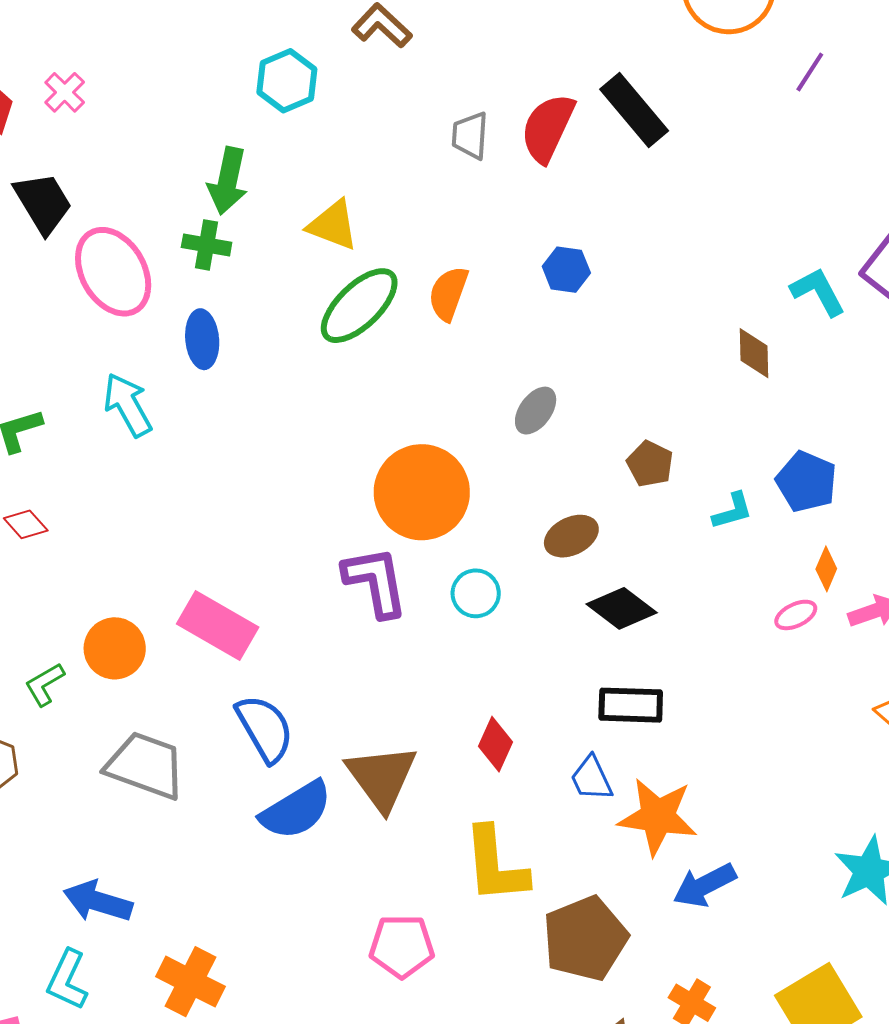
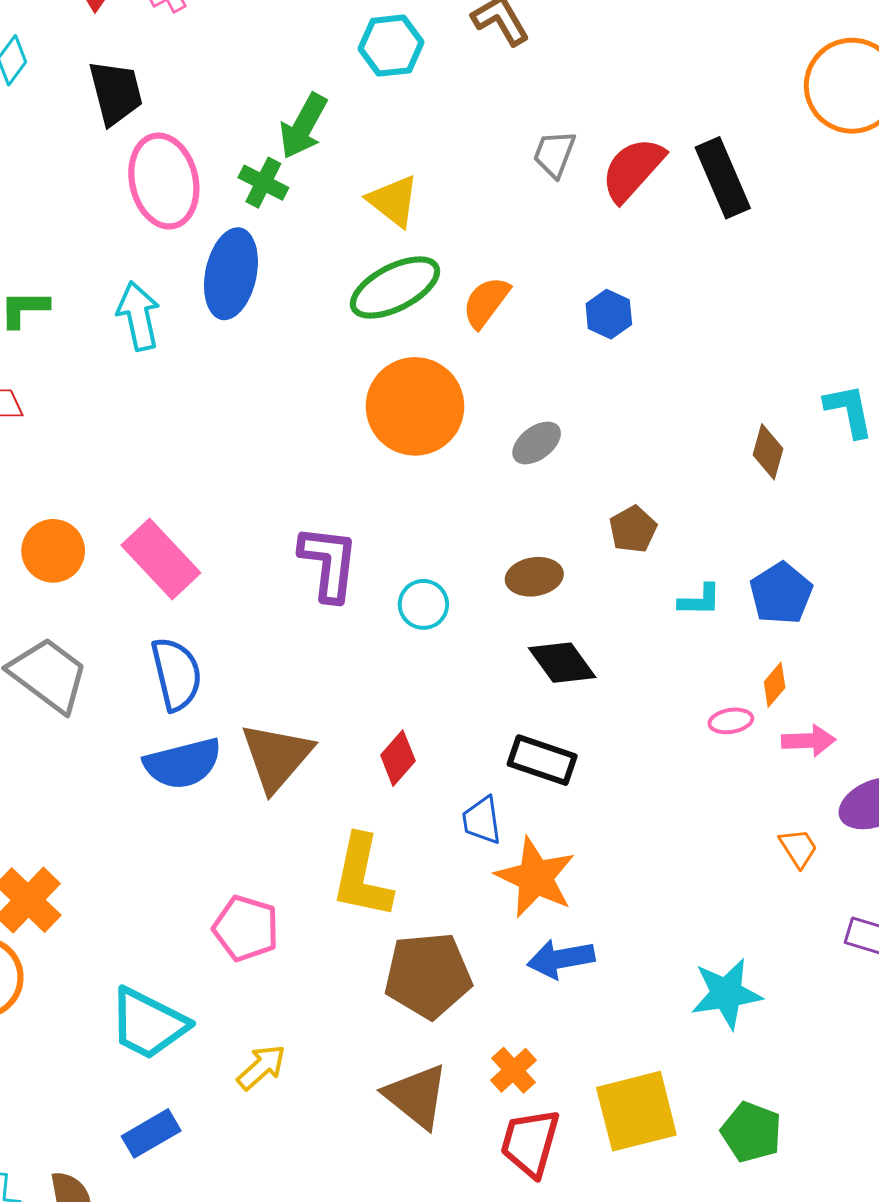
blue ellipse: (202, 339) -> (231, 274), size x1.5
orange circle: (422, 492) -> (415, 406), moved

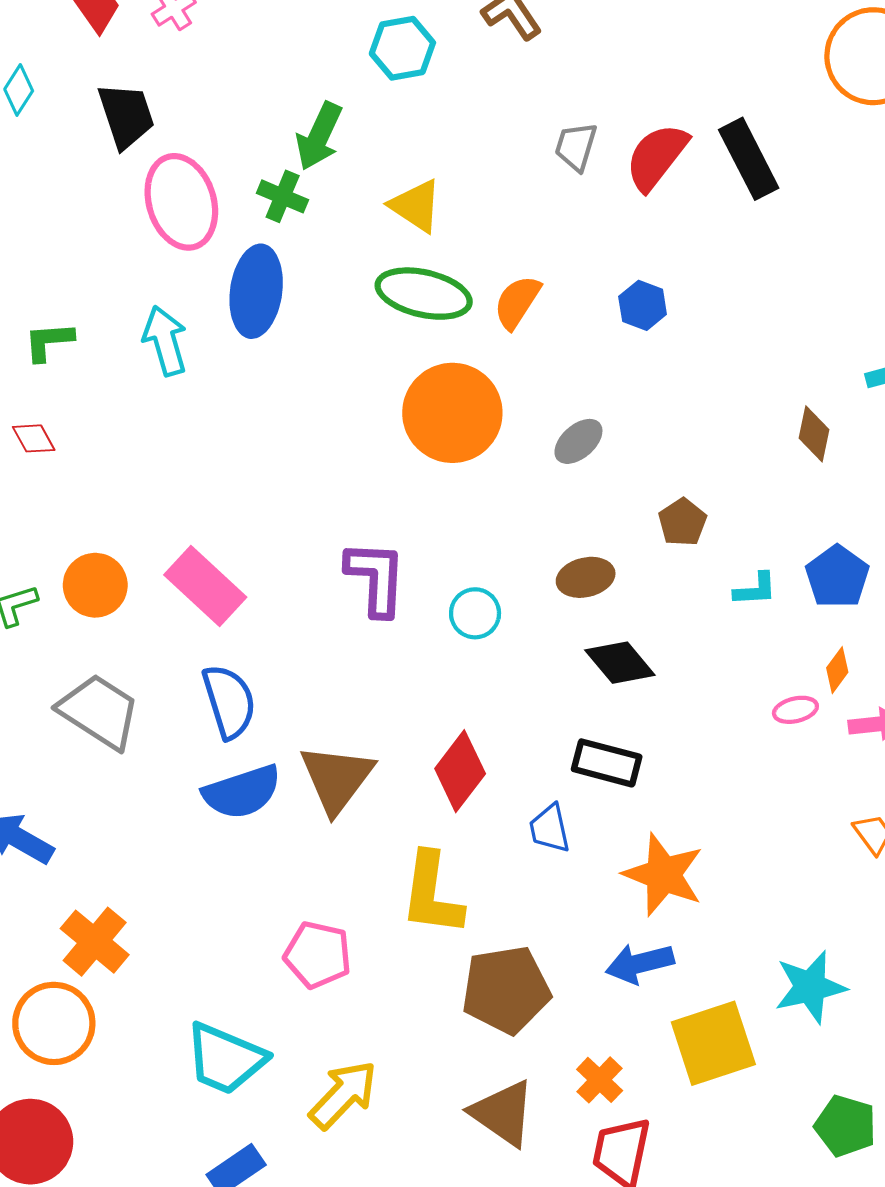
green ellipse: (395, 288) -> (424, 294), turned 44
red diamond: (398, 758) -> (460, 771), size x1.4
orange star: (535, 877) -> (663, 875), moved
yellow arrow: (261, 1067) -> (343, 1095), size x1.4
yellow square: (636, 1111) -> (713, 1043), moved

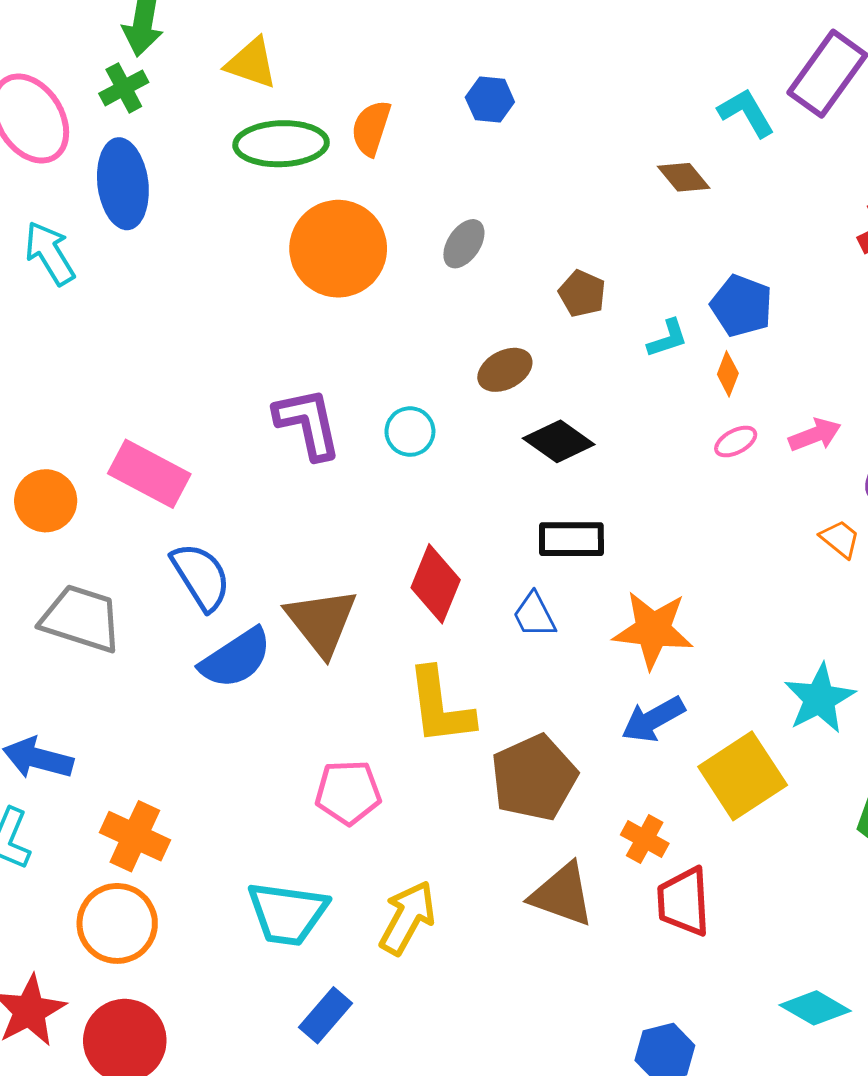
green cross: (283, 196) -> (124, 88), turned -36
brown diamond: (814, 434) -> (684, 177), turned -36
orange diamond: (837, 670) -> (728, 374), moved

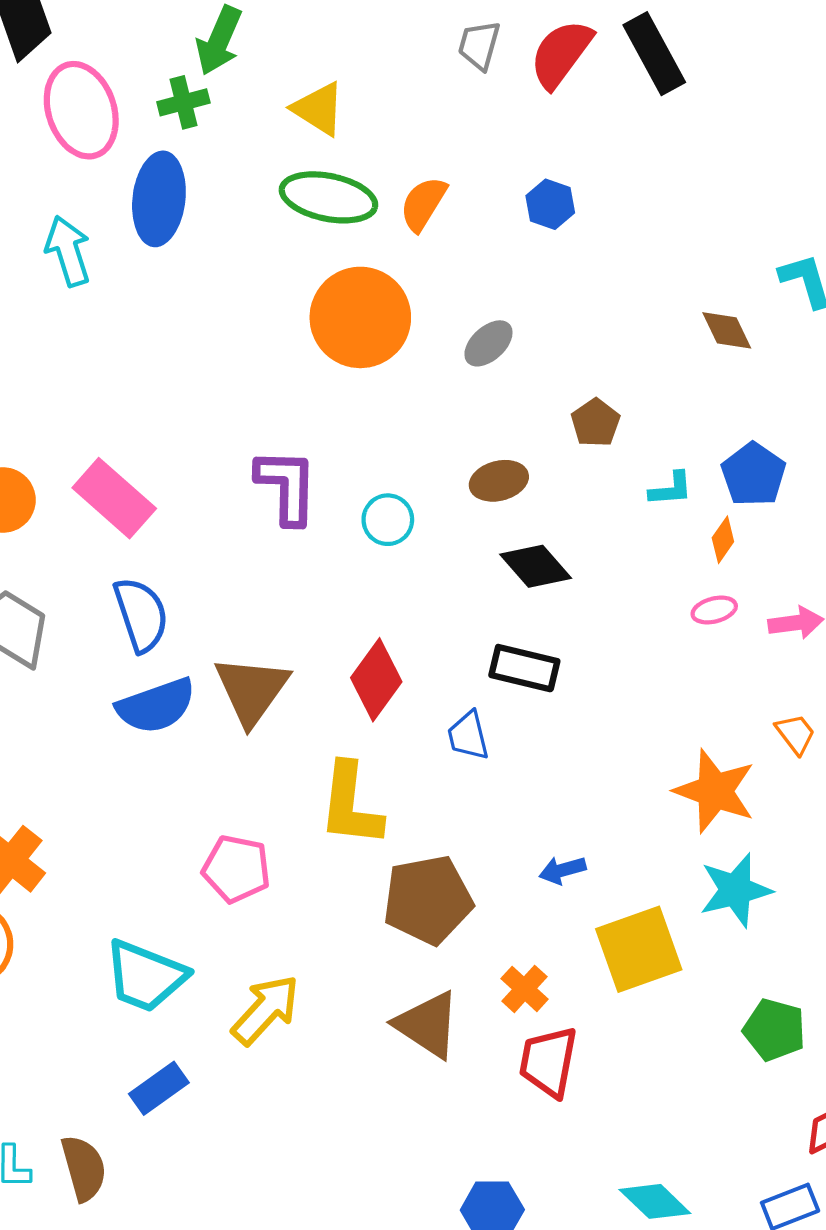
orange star: (653, 630) -> (715, 791), moved
blue arrow: (653, 719) -> (562, 870), size x0.7

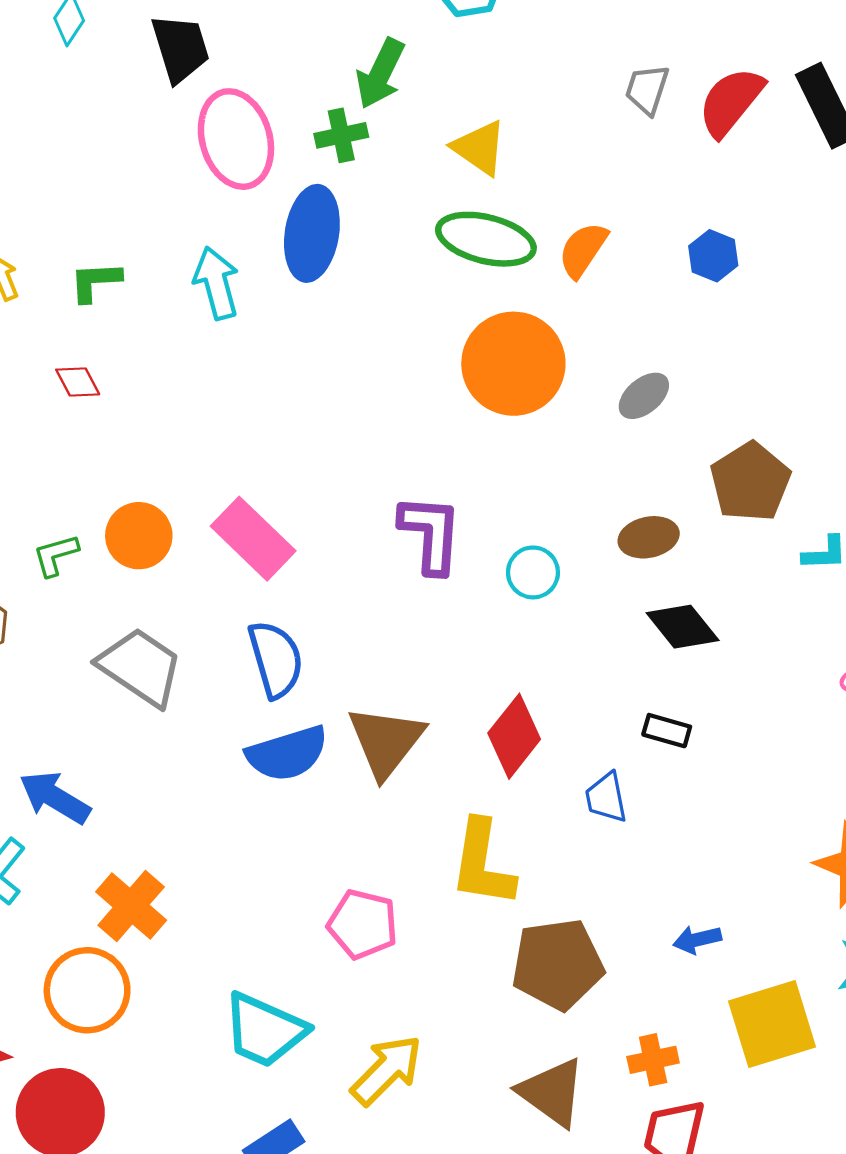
brown pentagon: (596, 423) -> (750, 482), size x1.6
black rectangle: (524, 668) -> (667, 731), size x0.7
orange cross: (525, 989) -> (653, 1060), turned 33

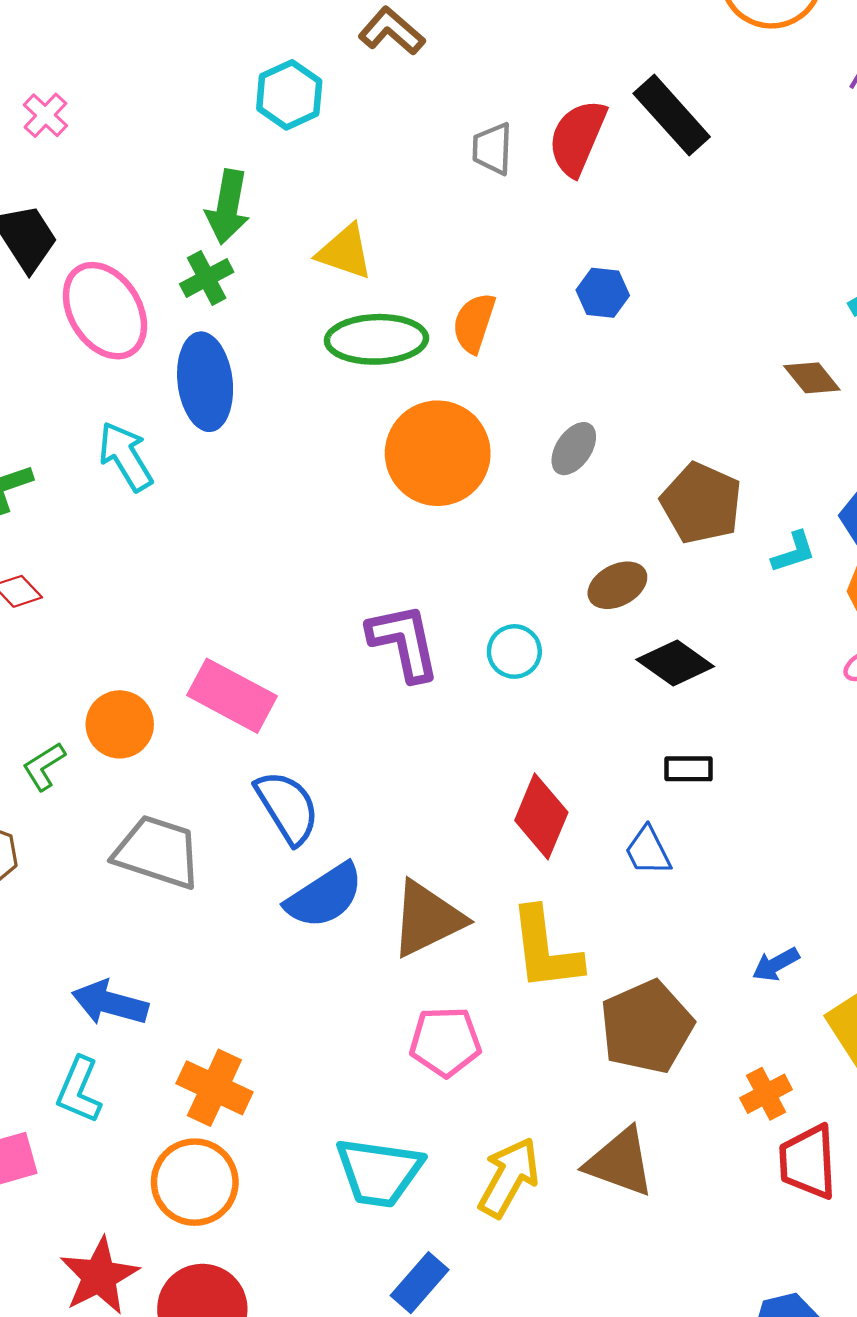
brown triangle: (386, 741) -> (427, 919), moved, turned 42
brown triangle: (552, 1092) -> (620, 1162), moved

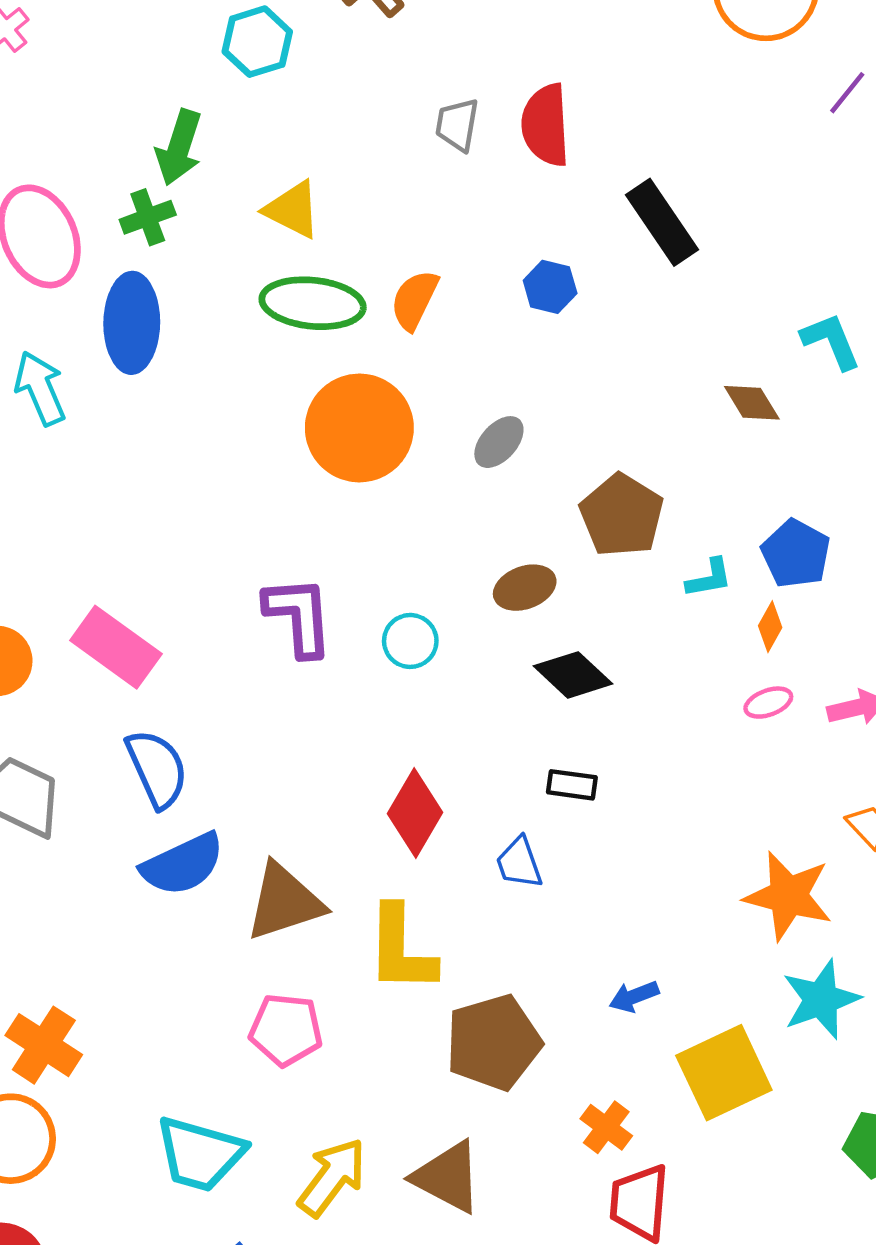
black rectangle: (672, 115) -> (662, 222), moved
red semicircle: (577, 138) -> (546, 125), turned -34
orange cross: (766, 1094) -> (606, 1127), turned -33

